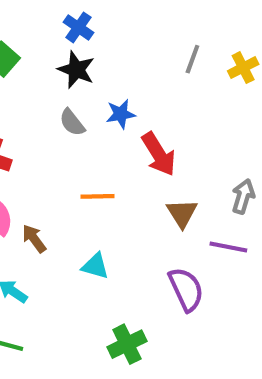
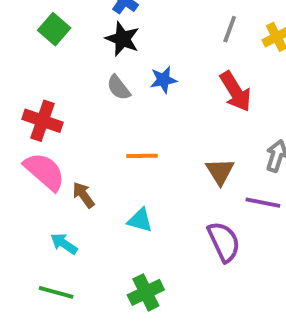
red arrow: (159, 154) -> (236, 92), moved
green cross: (127, 344) -> (146, 292), moved

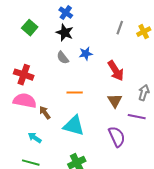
red arrow: (236, 92) -> (116, 71), moved
pink semicircle: (44, 171) -> (25, 101), turned -30
cyan triangle: (140, 220) -> (74, 126), size x1.6

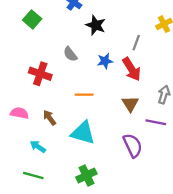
gray line: (120, 28) -> (136, 43), moved
black star: (65, 33) -> (96, 25), moved
blue star: (86, 54) -> (105, 61), moved
red cross: (24, 75) -> (40, 74), moved
pink semicircle: (25, 101) -> (19, 113), moved, size x0.7

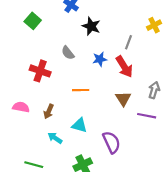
brown arrow: (49, 118) -> (49, 111), turned -120
cyan triangle: (83, 133) -> (80, 125), size x0.7
purple semicircle: (133, 145) -> (111, 142), moved
cyan arrow: (38, 147) -> (55, 138), moved

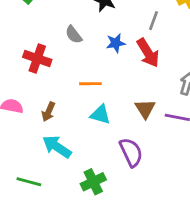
brown triangle: (123, 99) -> (145, 109), moved
cyan triangle: (80, 125) -> (100, 114), moved
cyan arrow: (55, 138) -> (57, 147), size x1.5

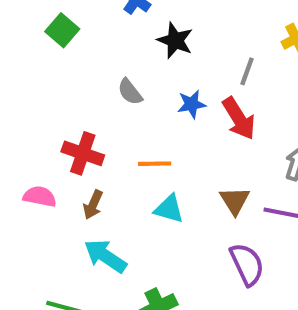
red cross: (37, 58) -> (83, 153), moved
purple semicircle: (131, 152) -> (247, 264), moved

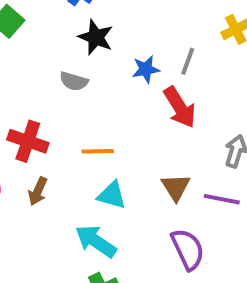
black star: (175, 41) -> (96, 37), moved
gray semicircle: (130, 92) -> (74, 81), turned -36
blue star: (192, 104) -> (146, 69), moved
cyan arrow: (105, 256) -> (96, 241), moved

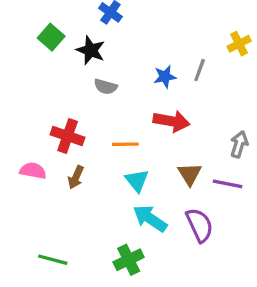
black star: (96, 37) -> (91, 50), moved
red arrow: (180, 107) -> (171, 121), moved, turned -48
cyan triangle: (112, 195) -> (137, 181), turned 35
cyan arrow: (96, 241) -> (150, 218), moved

